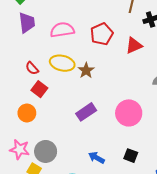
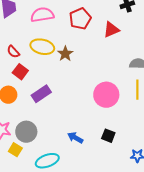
purple rectangle: (86, 112) -> (41, 94), moved

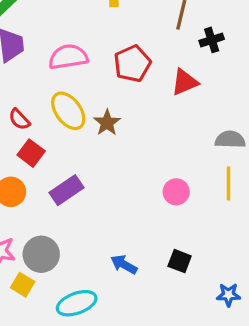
yellow ellipse: (42, 47) -> (68, 111), turned 40
pink circle: (106, 95) -> (176, 192), size x0.6

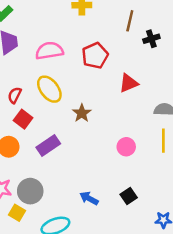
red triangle: (185, 82) -> (129, 83), moved
red semicircle: (19, 119) -> (15, 95), turned 70
brown star: (107, 123) -> (82, 113), moved
black square: (180, 261) -> (129, 196), turned 35

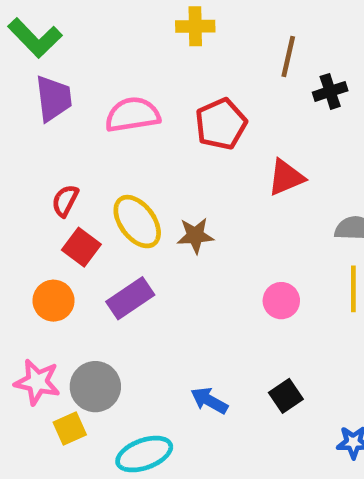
yellow ellipse: (49, 89) -> (137, 222), moved
brown star: (82, 113) -> (195, 236), turned 30
yellow square: (17, 213) -> (70, 428), turned 35

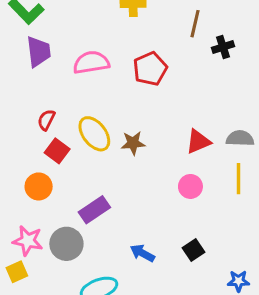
red triangle: (286, 177) -> (198, 142), moved
purple rectangle: (130, 298) -> (94, 210), moved
yellow square: (70, 428) -> (17, 272), moved

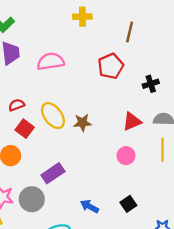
black cross: (223, 47) -> (151, 84), moved
red pentagon: (150, 69) -> (111, 66), moved
red semicircle: (46, 120) -> (16, 105), turned 42

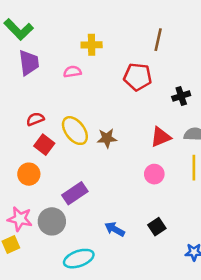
yellow cross: (82, 17) -> (92, 45), moved
pink semicircle: (51, 61) -> (72, 72), size x0.6
red pentagon: (111, 66) -> (138, 77), turned 30

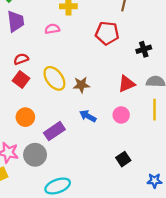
red semicircle: (35, 119) -> (21, 59), moved
red square: (44, 145) -> (21, 79), moved
orange circle: (29, 174) -> (25, 117), moved
blue arrow: (115, 229) -> (88, 116), moved

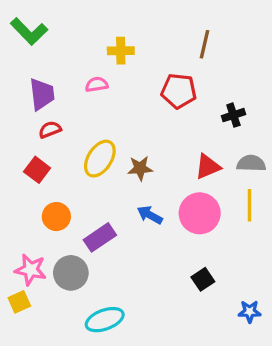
purple trapezoid: (16, 21) -> (42, 94), moved
yellow ellipse: (54, 78) -> (100, 159), turned 70
red square: (21, 79) -> (37, 170), moved
pink circle: (121, 115) -> (200, 213), size x1.6

